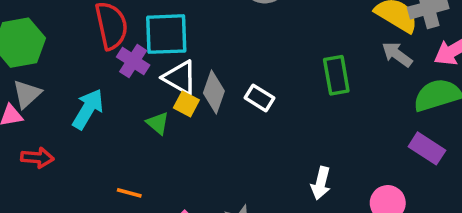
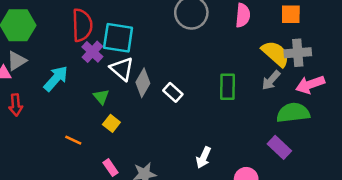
gray arrow: (397, 54) -> (271, 80), turned -95
yellow square: (186, 104) -> (111, 123), moved
red arrow: (37, 158) -> (16, 105), turned 70

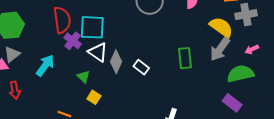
gray cross: (298, 53) -> (246, 15), moved
gray arrow: (271, 80) -> (220, 49), size x1.4
pink arrow: (310, 85) -> (252, 49), size x0.6

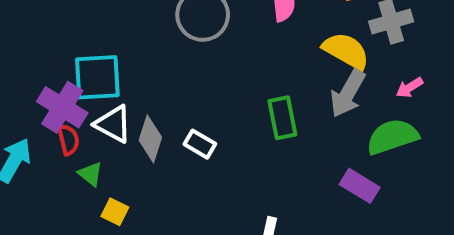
red semicircle: (62, 20) -> (68, 140), moved, size x0.6
purple cross: (73, 41) -> (62, 107), size x1.4
purple rectangle: (232, 103) -> (360, 186), moved

